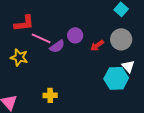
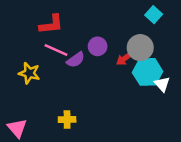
red L-shape: (24, 23) -> (51, 24), moved
gray circle: (121, 39) -> (140, 48), moved
cyan hexagon: (116, 78) -> (148, 72), moved

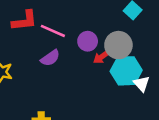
purple circle: (98, 46) -> (88, 41), moved
pink line: (56, 50) -> (53, 31), moved

